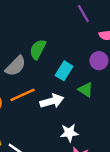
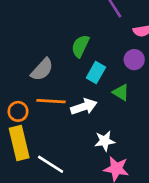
green semicircle: (38, 49) -> (80, 46), moved
orange line: (22, 95) -> (51, 101), turned 30

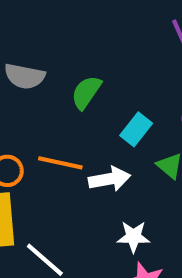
green semicircle: (80, 46) -> (86, 92), moved
gray semicircle: (42, 69) -> (25, 76), moved, turned 50

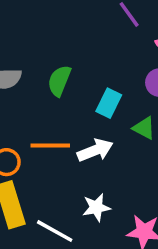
white star: (133, 237) -> (96, 207), moved

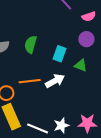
white star: (96, 207) -> (61, 125), moved

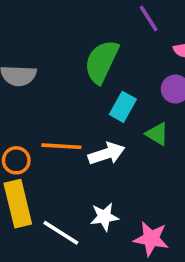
green semicircle: (31, 44) -> (102, 62), moved, size x1.4
white star: (61, 125) -> (104, 217), moved

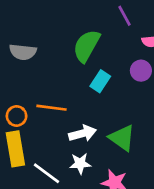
green triangle: (157, 134) -> (122, 138), moved, size x1.5
white arrow: (106, 154) -> (82, 133), moved

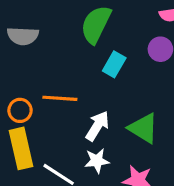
white arrow: (82, 133) -> (97, 126), turned -40

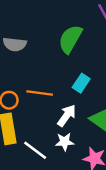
cyan rectangle: (114, 64) -> (81, 83), moved

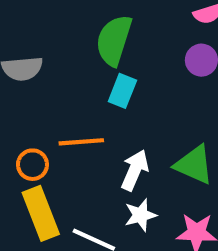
cyan rectangle: (81, 83) -> (122, 91), moved

